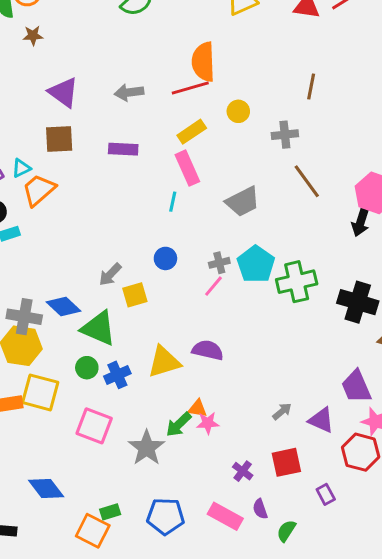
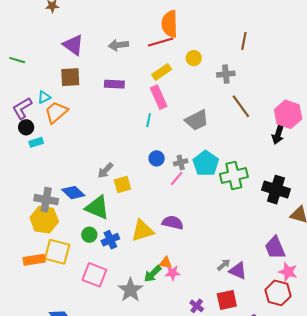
blue circle: (165, 258) -> (157, 158), moved
purple triangle: (321, 420) -> (238, 271), moved

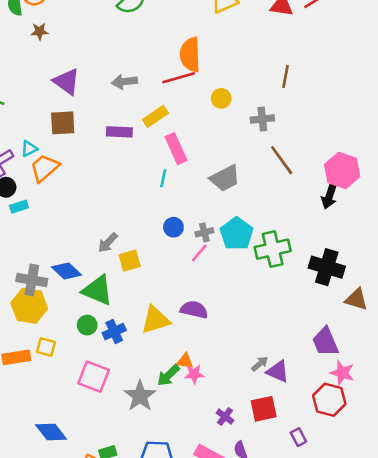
yellow rectangle: (162, 72) -> (155, 116), moved
yellow square: (57, 252) -> (46, 347), size x0.6

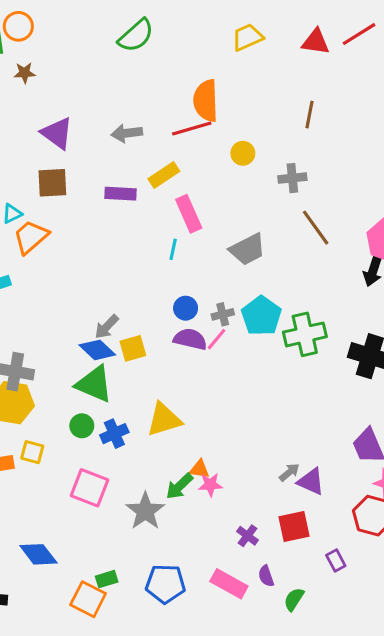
brown line: (286, 76) -> (309, 115), moved
blue diamond: (67, 271) -> (97, 350), moved
purple semicircle: (194, 310) -> (190, 339), moved

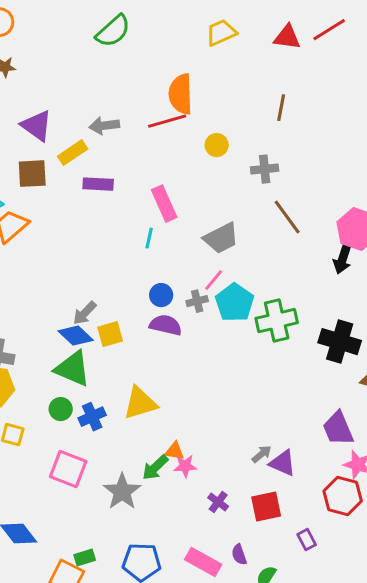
yellow rectangle: (164, 175) -> (73, 153), moved
pink line: (217, 339) -> (214, 280), moved
purple cross: (247, 536) -> (218, 502), moved

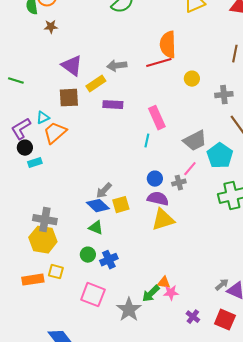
cyan pentagon: (235, 303) -> (220, 156), moved
green triangle: (73, 369) -> (96, 228), size x0.6
yellow triangle: (140, 403) -> (163, 220), moved
red square: (266, 507) -> (225, 320), turned 35

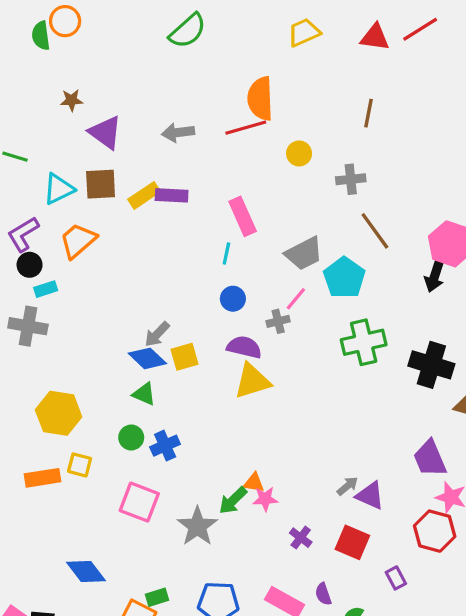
brown star: (51, 27) -> (71, 100), moved
yellow rectangle: (96, 84) -> (144, 195), moved
cyan triangle: (43, 118) -> (59, 189), moved, size x1.5
blue circle: (155, 179) -> (233, 299), moved
gray cross: (45, 220) -> (28, 326), moved

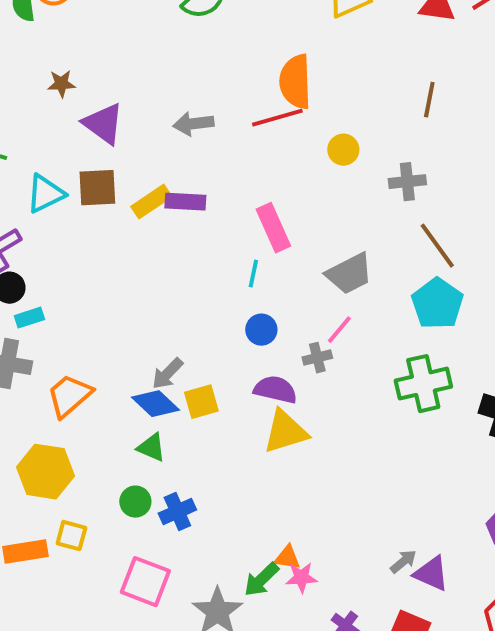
orange trapezoid: (78, 241) -> (69, 396), moved
cyan pentagon: (344, 278) -> (437, 304), moved

